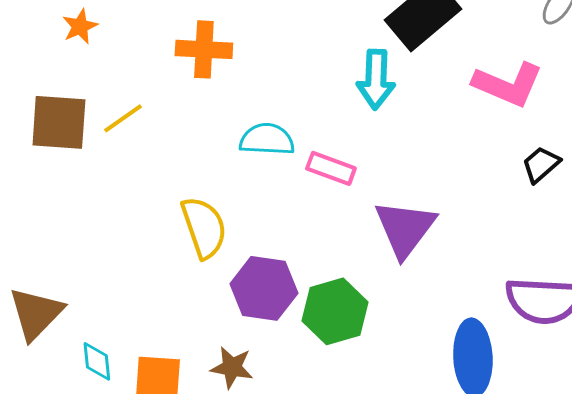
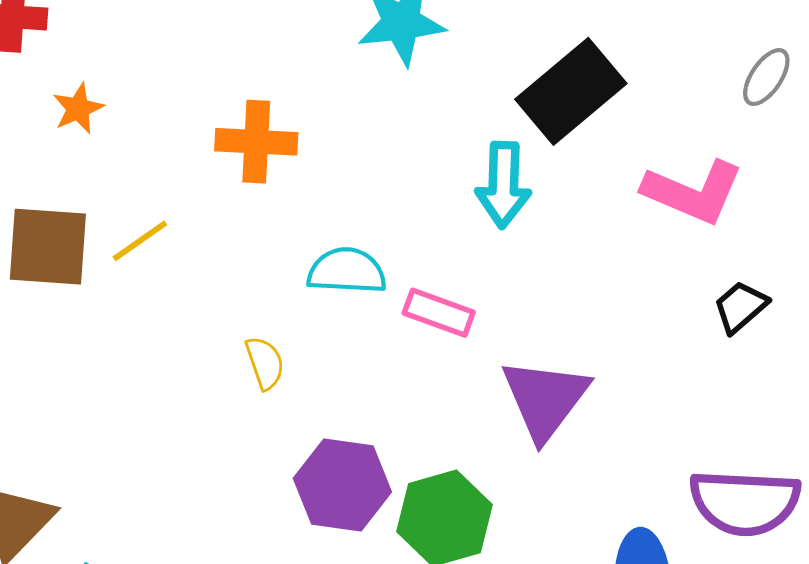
yellow semicircle: (204, 227) -> (265, 363), moved, size x0.6

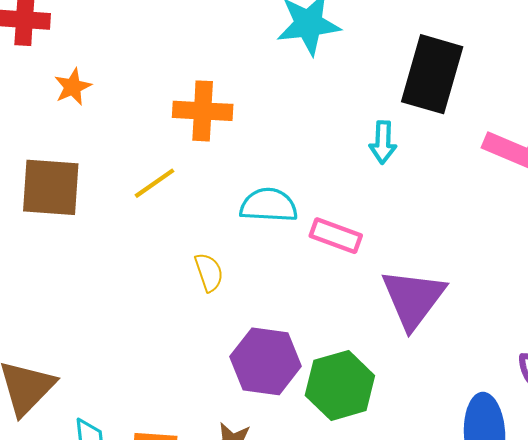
black rectangle: (571, 91) -> (432, 74), turned -34
cyan arrow: (503, 185) -> (383, 142), size x0.7
yellow line: (140, 241) -> (154, 183), moved

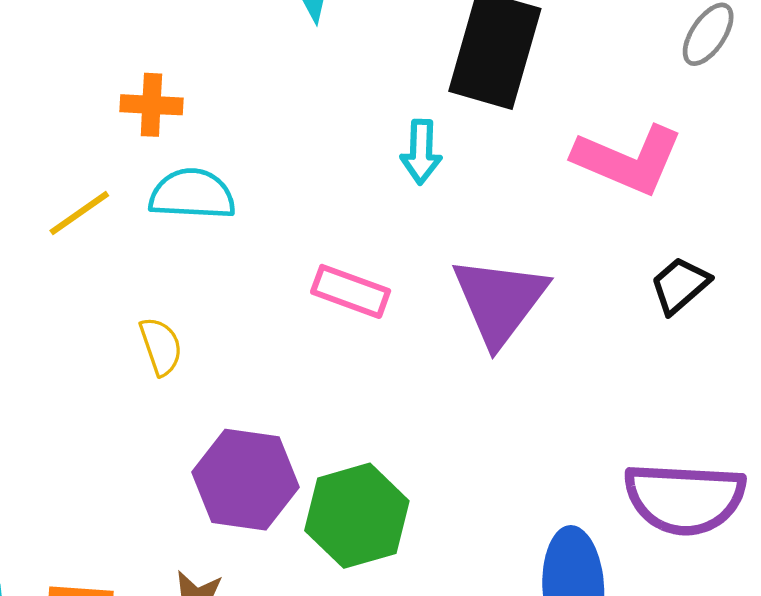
orange cross: (203, 111) -> (151, 105), size x0.7
cyan semicircle: (269, 205) -> (192, 194), moved
purple triangle: (413, 298) -> (500, 301), moved

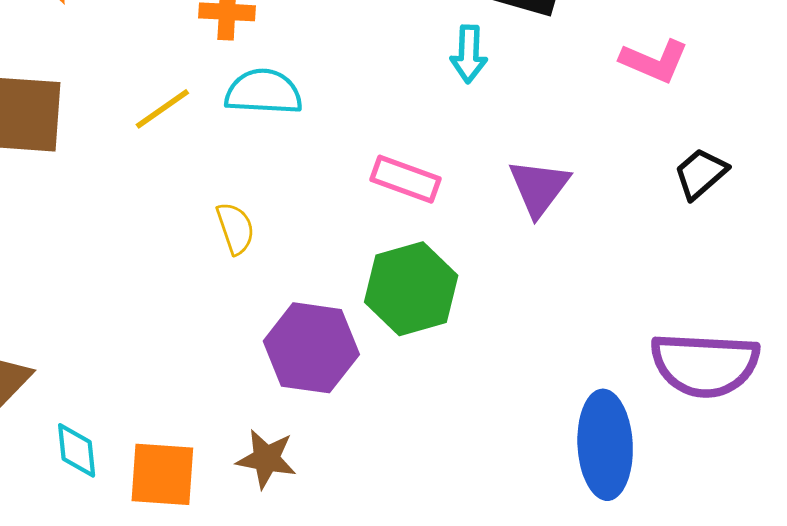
pink L-shape: (628, 160) -> (654, 61), size x0.7
purple triangle: (500, 301) -> (539, 188), size x0.7
green hexagon: (357, 516) -> (411, 289), moved

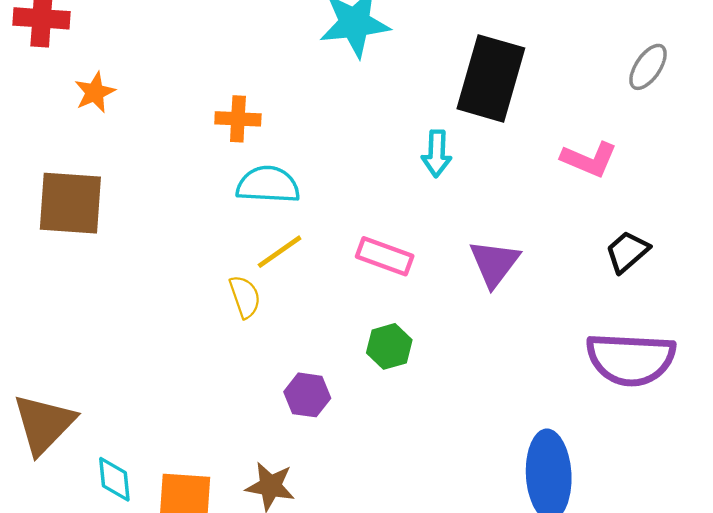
yellow line: (162, 109) -> (280, 252), moved
green hexagon: (411, 289) -> (389, 346), size x0.6
purple hexagon: (311, 348) -> (307, 395), size x0.6
purple semicircle: (705, 365) -> (631, 359), moved

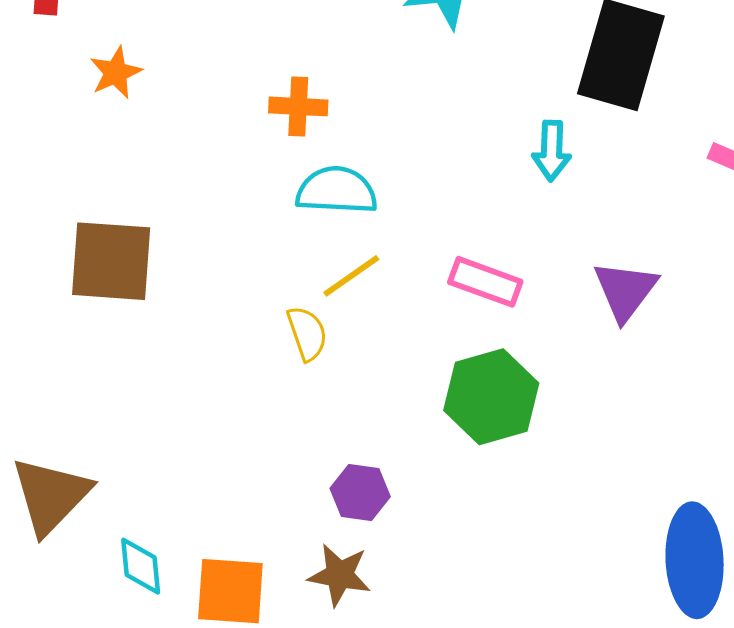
brown square: (70, 203) -> (111, 261), moved
green hexagon: (389, 346) -> (491, 397), size x1.6
purple hexagon: (307, 395) -> (360, 492), moved

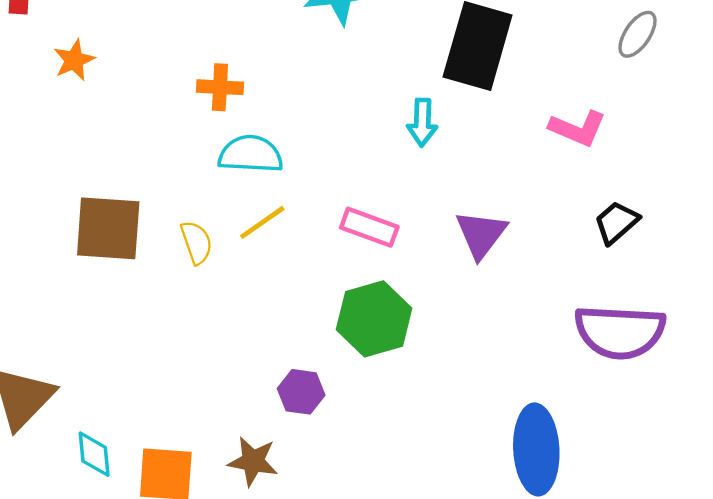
brown square: (111, 261) -> (108, 228), moved
yellow semicircle: (307, 333) -> (196, 242), moved
purple hexagon: (360, 492) -> (301, 392), moved

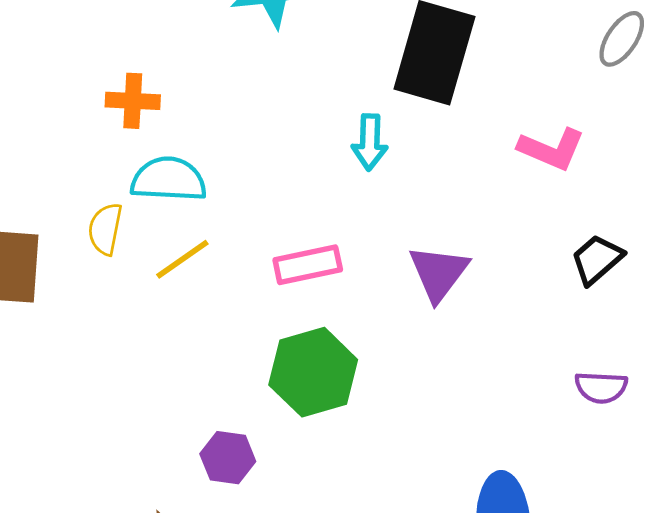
pink rectangle: (369, 227) -> (308, 265), turned -32
yellow semicircle: (196, 242) -> (105, 229), moved, turned -150
purple semicircle: (620, 332) -> (601, 387), size x0.5

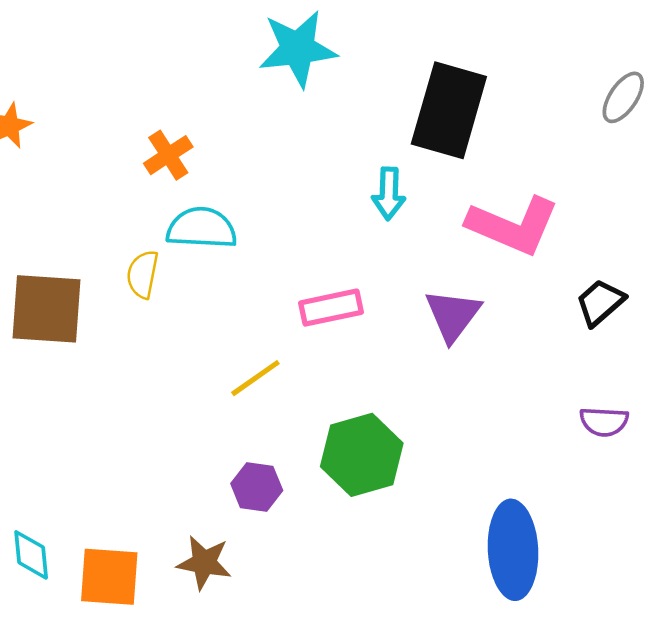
orange cross: (133, 101) -> (168, 155), turned -36
pink L-shape: (551, 149) -> (513, 226), moved, size x1.5
yellow line: (182, 259) -> (255, 378), moved
green hexagon: (313, 372) -> (362, 455), moved

